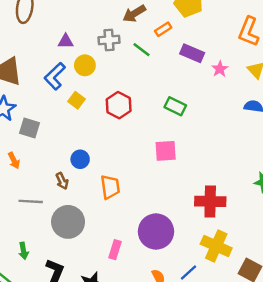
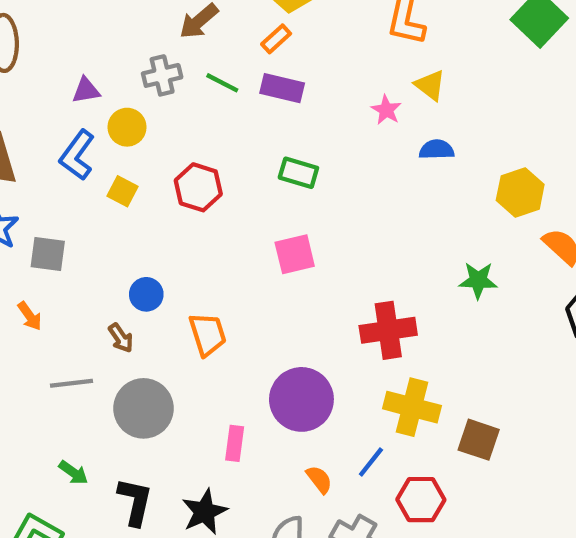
orange rectangle: (163, 29) -> (276, 39), moved
purple rectangle: (192, 53) -> (282, 88), moved
pink star: (220, 69) -> (386, 110), moved
green arrow: (23, 251) -> (73, 473), turned -35

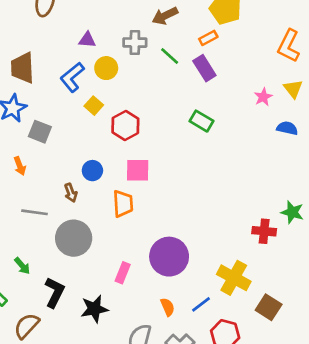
purple rectangle: (282, 88) -> (204, 68), turned 30
red hexagon: (198, 187) -> (125, 125), moved
pink square: (295, 254) -> (138, 170), moved
red cross: (388, 330) -> (264, 231), moved, size x0.7

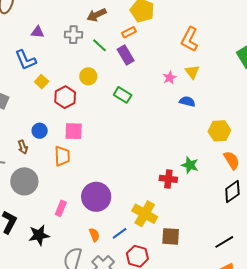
yellow circle: (106, 68) -> (88, 76), moved
blue L-shape: (72, 77) -> (26, 60), turned -75
brown square: (269, 307) -> (171, 236), turned -30

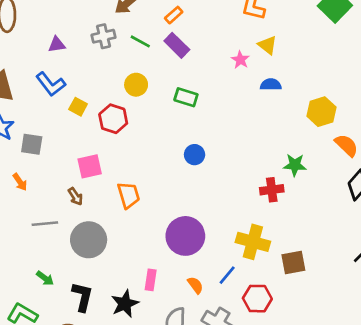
blue circle: (40, 131) -> (195, 155), moved
pink square: (74, 131) -> (90, 166), moved
pink rectangle: (61, 208) -> (151, 280), moved

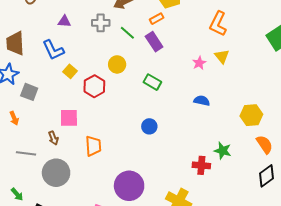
blue semicircle: (271, 85) -> (202, 101), moved

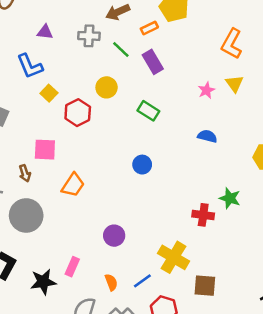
orange rectangle: (157, 19) -> (149, 28), moved
orange trapezoid: (93, 146) -> (73, 185), turned 35
purple circle: (129, 186) -> (114, 236), size x0.6

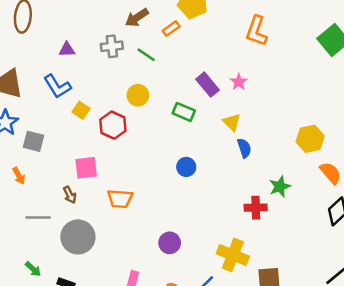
purple rectangle: (153, 62) -> (208, 85), moved
yellow triangle: (234, 84) -> (232, 122), moved
blue semicircle: (207, 136) -> (244, 148), moved, turned 66
orange trapezoid: (73, 185) -> (120, 199), turned 70
green star: (230, 198) -> (280, 186), turned -30

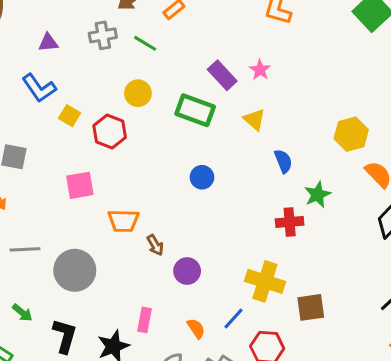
green rectangle: (184, 112) -> (195, 110), size x1.4
blue semicircle: (244, 148) -> (283, 161), moved
brown arrow: (70, 195) -> (155, 245), moved

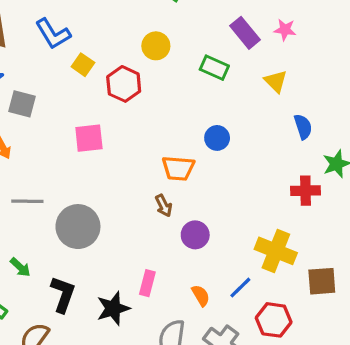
pink star: (260, 70) -> (285, 30), turned -30
green rectangle: (195, 110) -> (214, 68), size x0.7
orange trapezoid: (123, 221) -> (178, 168), moved

